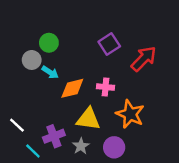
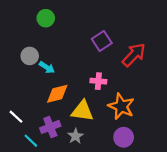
green circle: (49, 43) -> (46, 18), moved
orange diamond: (72, 88) -> (57, 94), moved
purple circle: (114, 147) -> (124, 137), moved

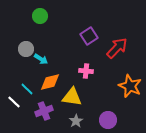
orange star: (121, 106) -> (130, 86), moved
gray star: (75, 136) -> (76, 121), moved
cyan line: (31, 141) -> (27, 89), moved

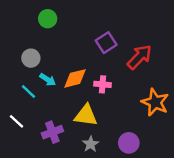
cyan arrow: (41, 59) -> (48, 80), moved
orange diamond: (50, 82) -> (75, 78), moved
cyan line: (27, 89) -> (28, 92), moved

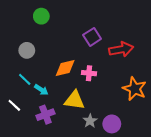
red arrow: (140, 57) -> (121, 49), turned 35
cyan arrow: (48, 80) -> (41, 90), moved
gray star: (91, 144) -> (90, 121), moved

